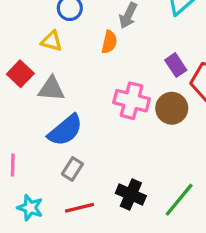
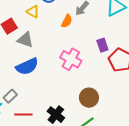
brown circle: (172, 108) -> (89, 98), moved
gray rectangle: (72, 169) -> (10, 96), moved

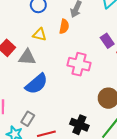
yellow triangle: (33, 12) -> (40, 35), moved

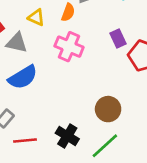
pink cross: (79, 64) -> (69, 47), moved

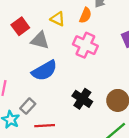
black cross: (67, 136) -> (82, 99), moved

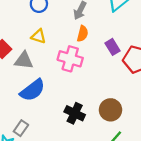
orange semicircle: (85, 15) -> (83, 34), moved

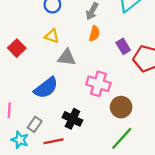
pink cross: (70, 59) -> (98, 84), moved
gray triangle: (24, 61) -> (67, 58), moved
black cross: (75, 113) -> (72, 119), moved

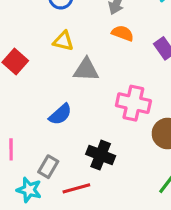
orange semicircle: (94, 34) -> (123, 33), turned -80
blue semicircle: (46, 88) -> (60, 114), size x0.7

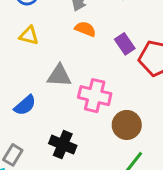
gray triangle: (86, 70) -> (59, 76), moved

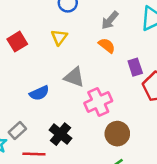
yellow triangle: (29, 36) -> (59, 37), turned 36
pink cross: (95, 96) -> (98, 102), turned 36

